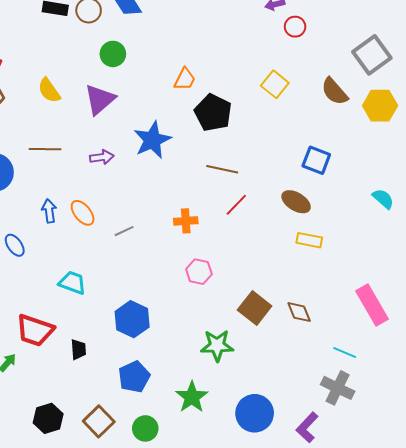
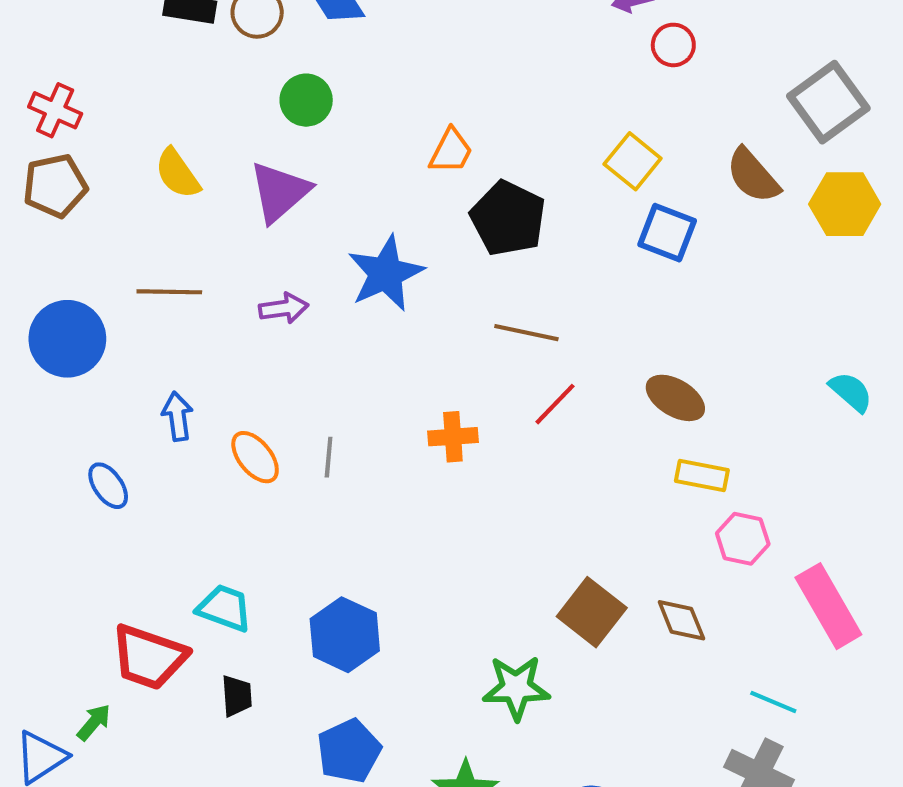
blue square: (316, 160) -> (667, 233), moved
orange ellipse: (83, 213) -> (255, 457), moved
gray line: (124, 231) -> (329, 457), turned -60
pink hexagon: (199, 272) -> (743, 539), moved
cyan trapezoid: (72, 283) -> (224, 608), moved

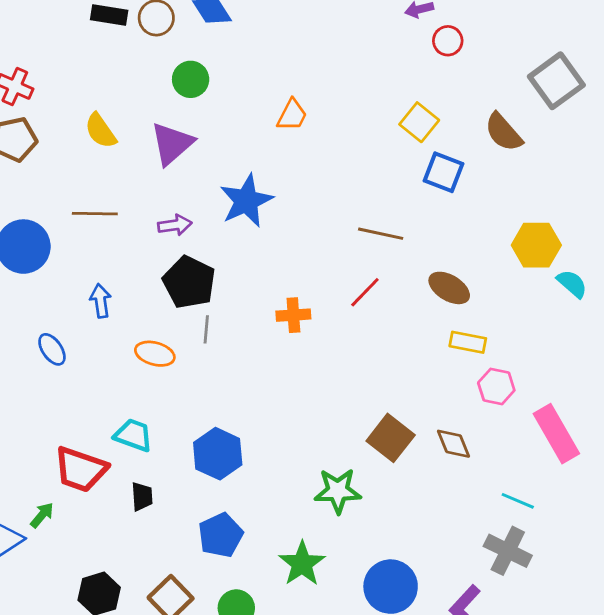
yellow hexagon: (845, 204) -> (536, 245), moved
black pentagon: (508, 218) -> (189, 282), moved
brown line: (526, 333) -> (381, 234), moved
orange ellipse: (255, 457) -> (155, 354), moved, turned -36

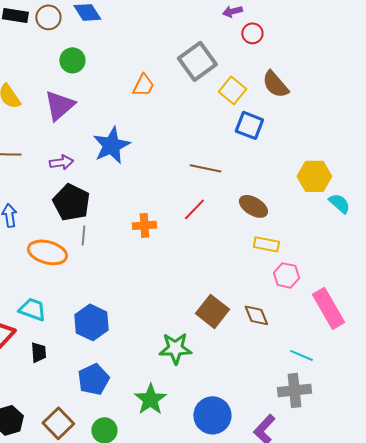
gray square: (556, 81) -> (197, 61), moved
brown semicircle: (503, 132) -> (275, 84), moved
orange ellipse: (155, 354) -> (47, 252), size x1.4
gray cross: (508, 551) -> (294, 390), turned -32

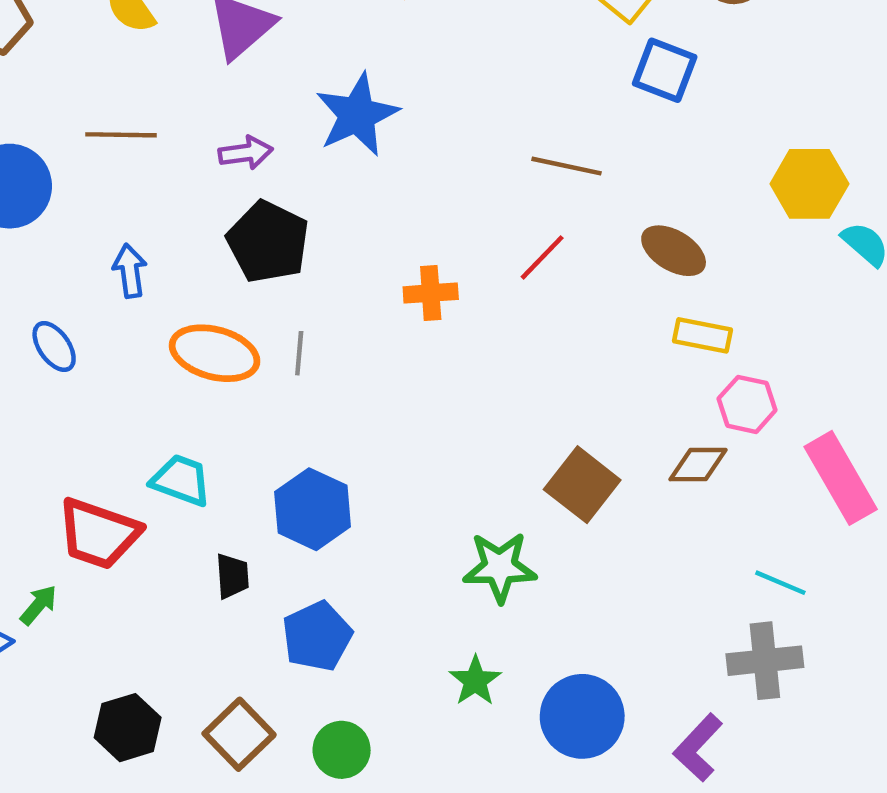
gray line: (83, 235) -> (299, 353), moved
brown diamond: (256, 315) -> (698, 465), moved, turned -68
black trapezoid: (38, 352) -> (232, 576), moved
green star: (150, 399) -> (475, 681), moved, size x0.7

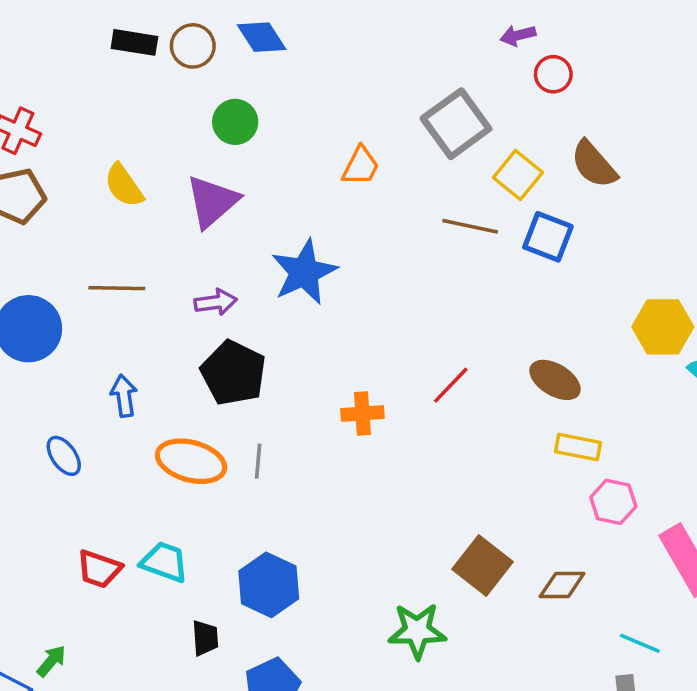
brown line: (567, 166) -> (470, 226), moved
brown diamond: (698, 465) -> (562, 585), moved
red trapezoid: (99, 534) -> (99, 569), moved, size x0.7

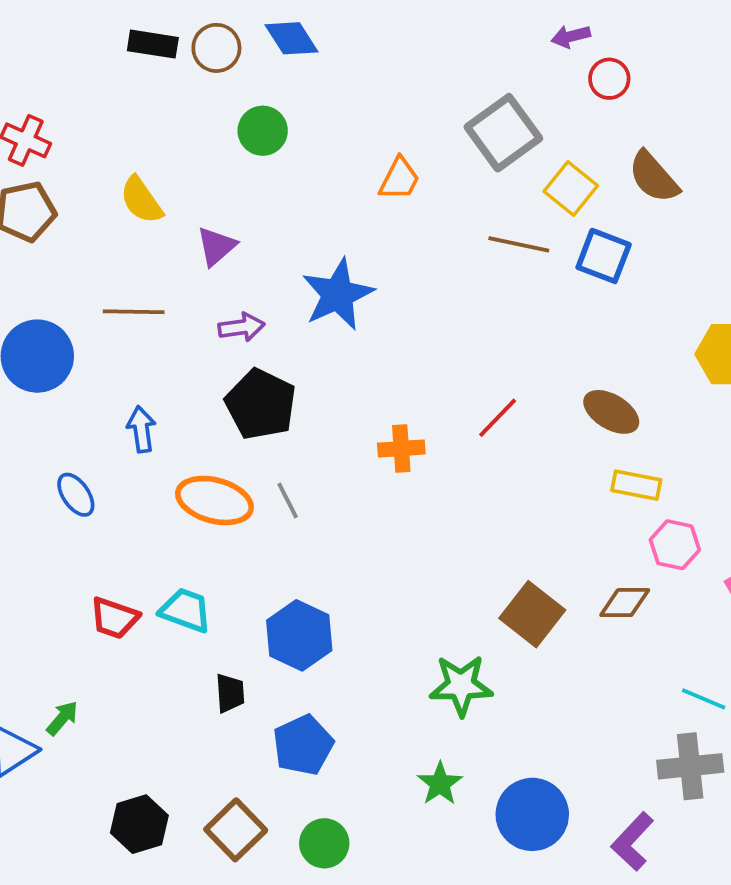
purple triangle: (212, 201) -> (216, 246), moved, size x0.7
gray line: (258, 461) -> (288, 501), turned -32
brown diamond: (562, 585) -> (625, 603), moved

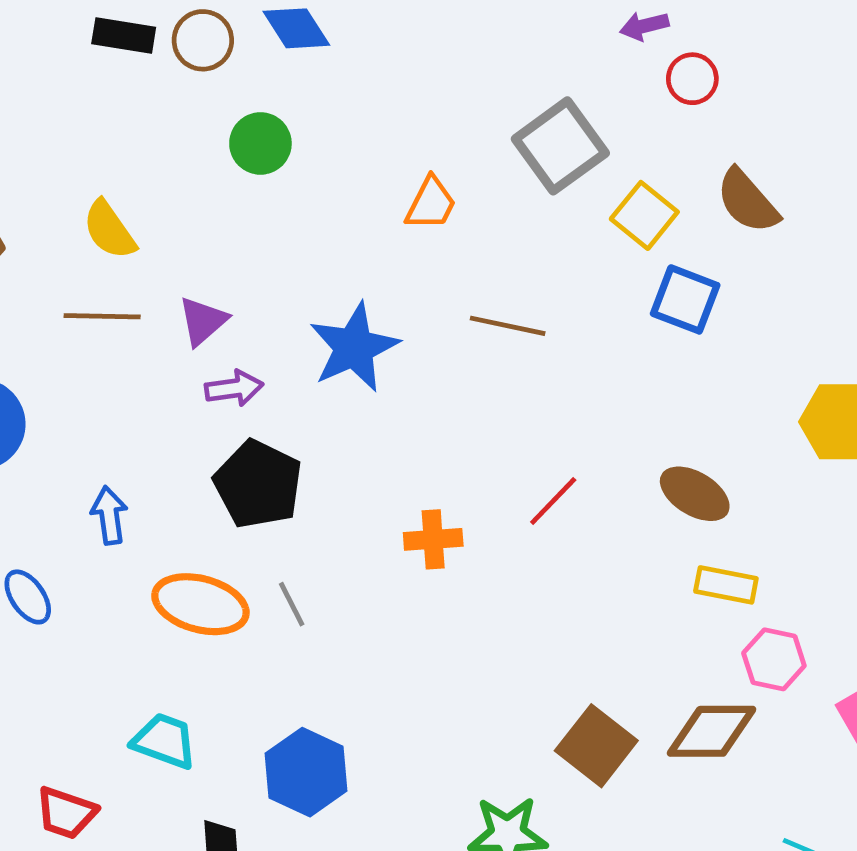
brown line: (519, 244) -> (508, 326), moved
purple triangle: (216, 246) -> (203, 321), moved
brown line: (134, 312) -> (102, 316), moved
brown diamond: (625, 603) -> (712, 731), size x1.4
red trapezoid: (114, 618) -> (66, 813), moved

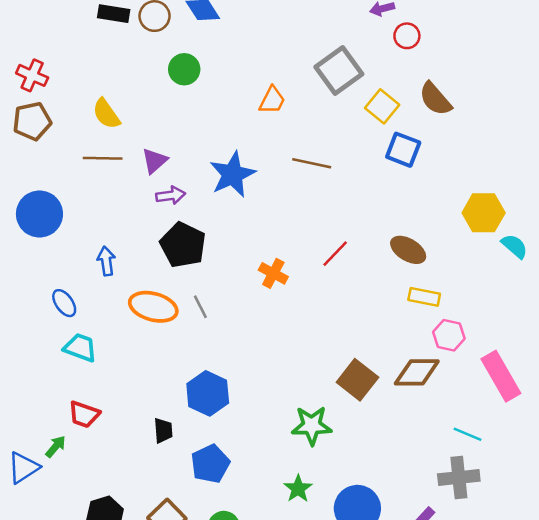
orange cross: (433, 539) -> (273, 273), turned 32
cyan trapezoid: (164, 741) -> (80, 348), moved

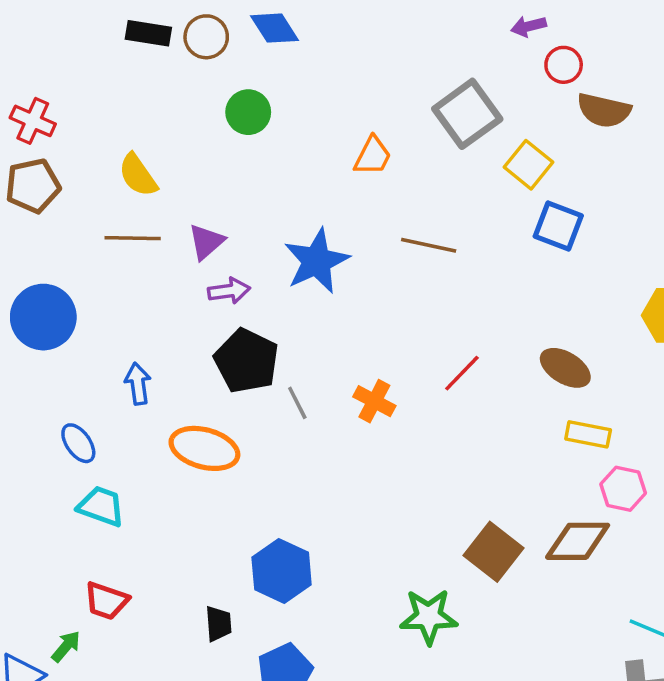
brown semicircle: (435, 99) -> (604, 110), moved, turned -36
gray line: (200, 307) -> (297, 403), moved

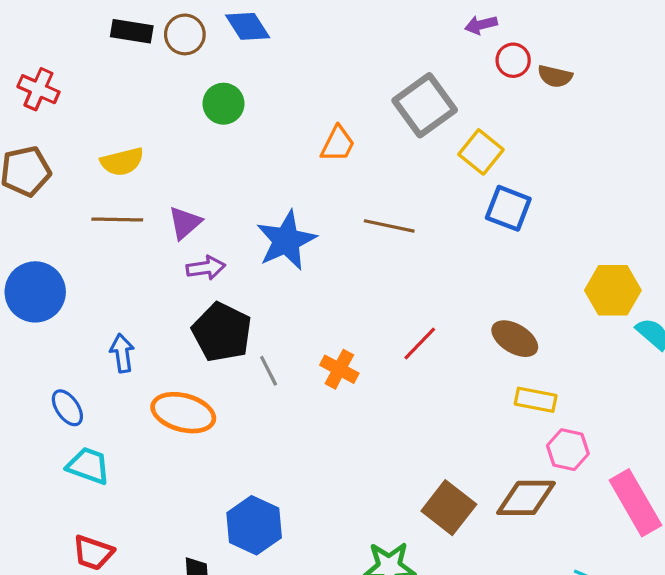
brown semicircle: (604, 110) -> (555, 76), moved, size x0.7
red cross: (33, 121) -> (38, 89), moved
yellow semicircle: (138, 175) -> (122, 162), turned -69

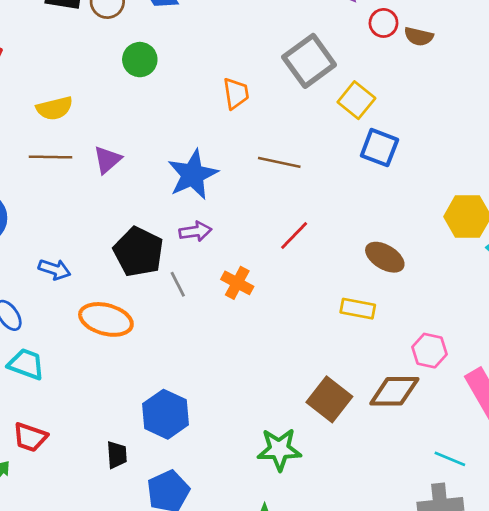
orange trapezoid: (338, 144) -> (236, 93), turned -36
purple arrow: (206, 268) -> (195, 231), moved
red line: (420, 343) -> (294, 236), moved
blue arrow: (122, 353) -> (55, 269), turned 116
yellow rectangle: (536, 400) -> (358, 309), moved

